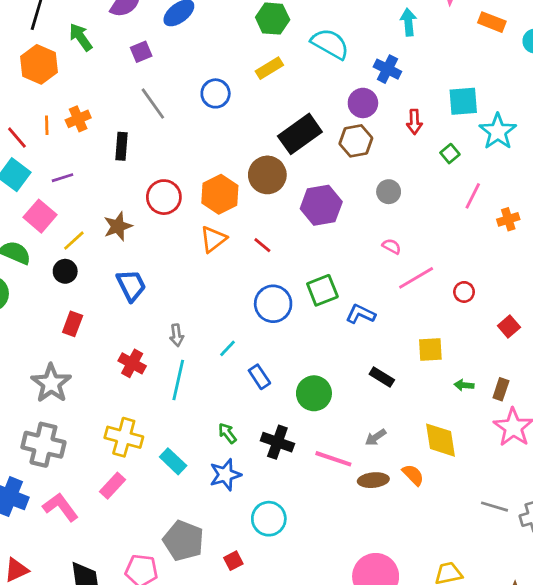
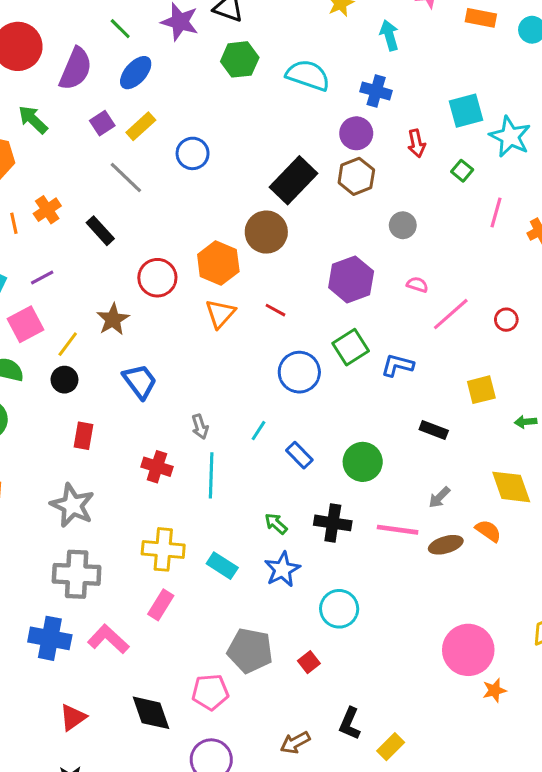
yellow rectangle: (269, 68) -> (141, 126), moved
black rectangle: (121, 146) -> (100, 231), turned -36
purple hexagon: (321, 205) -> (351, 279), moved
pink square: (40, 216) -> (25, 324), turned 32

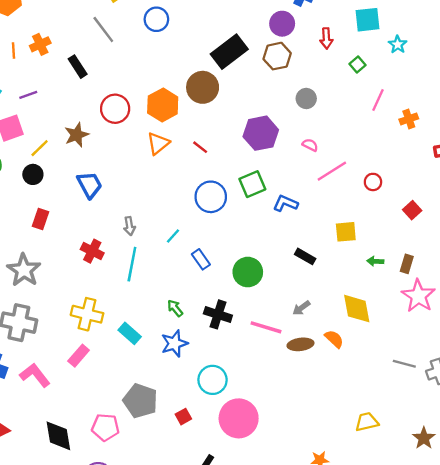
cyan star: (510, 137) -> (398, 45), size x0.6
pink circle: (468, 650) -> (239, 418), moved

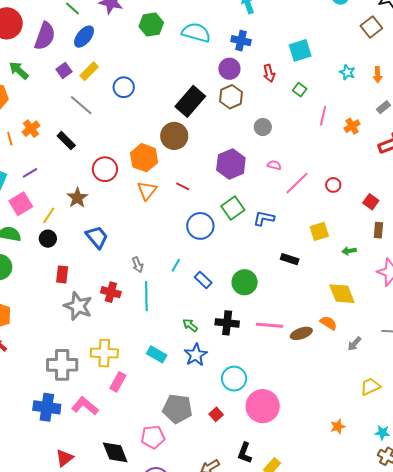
cyan star: (398, 45) -> (347, 72), moved
brown rectangle: (407, 264) -> (378, 230), moved
gray star: (24, 270) -> (78, 306), moved
gray arrow: (301, 308) -> (354, 344), moved
yellow cross: (87, 314) -> (104, 353), moved

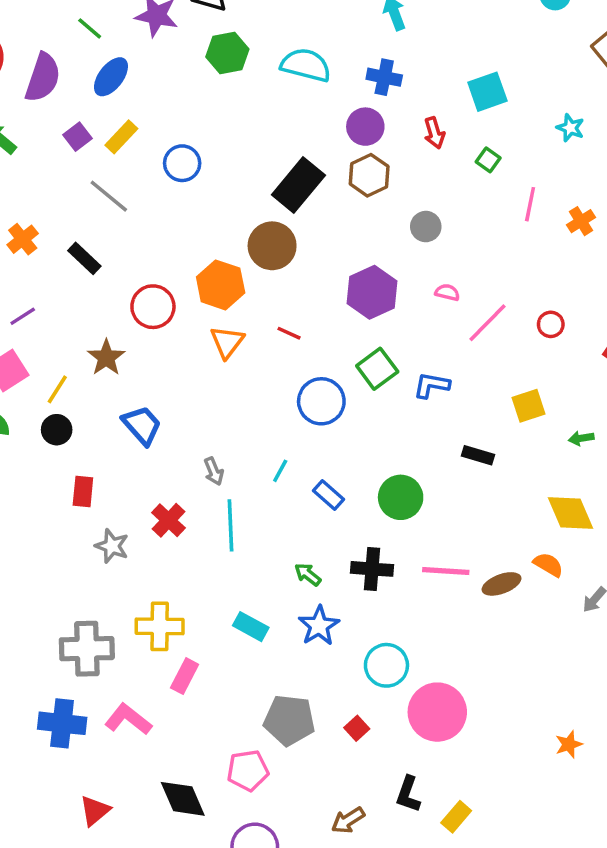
red cross: (111, 292) -> (169, 520), turned 30
gray star: (78, 306) -> (112, 546), size x0.7

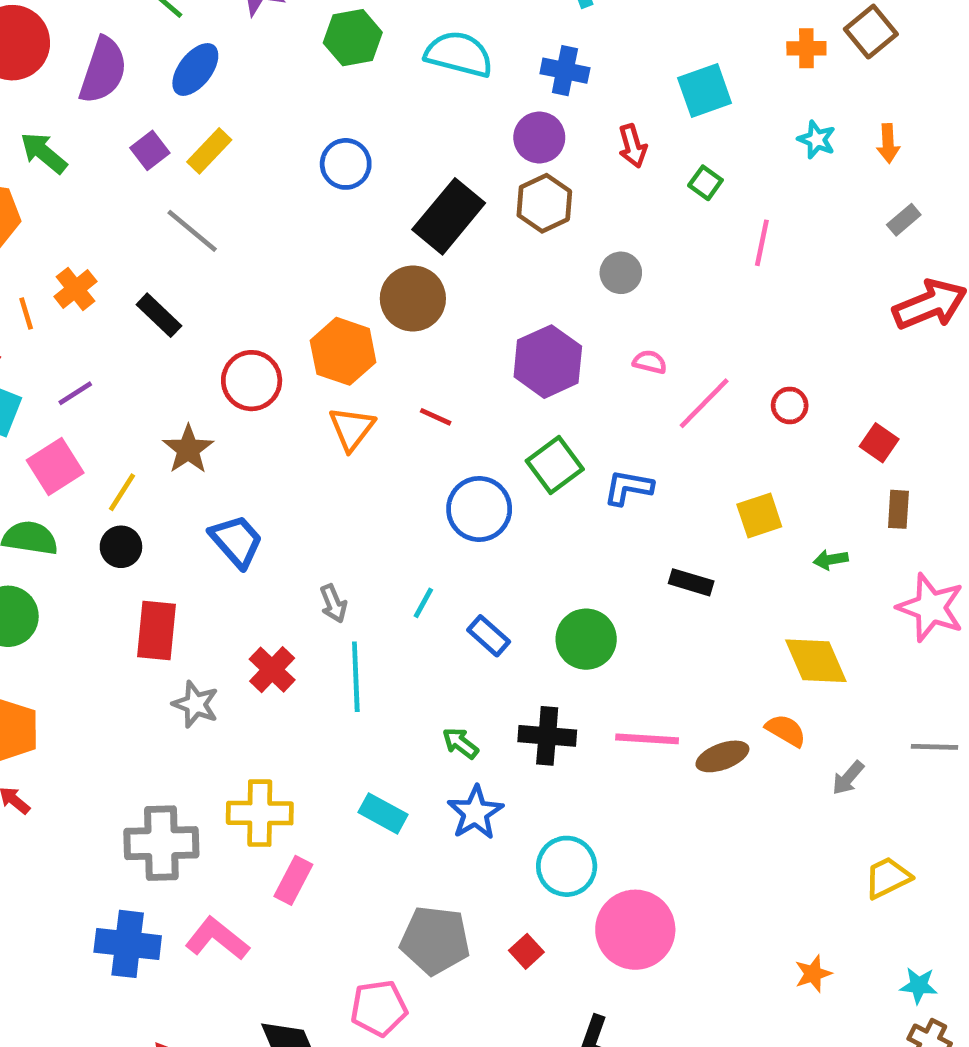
blue circle: (182, 163) -> (346, 164), moved
orange cross: (581, 221) -> (806, 48), moved, turned 32
red rectangle: (83, 492) -> (156, 630), size x1.4

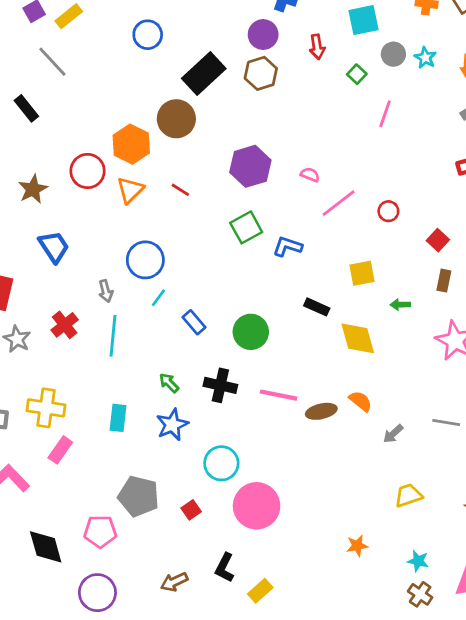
gray circle: (621, 273) -> (393, 54), moved
red circle: (252, 381) -> (88, 171), moved
blue circle: (479, 509) -> (145, 260), moved
yellow diamond: (816, 661) -> (358, 338), moved
cyan rectangle: (383, 813) -> (118, 418), turned 60

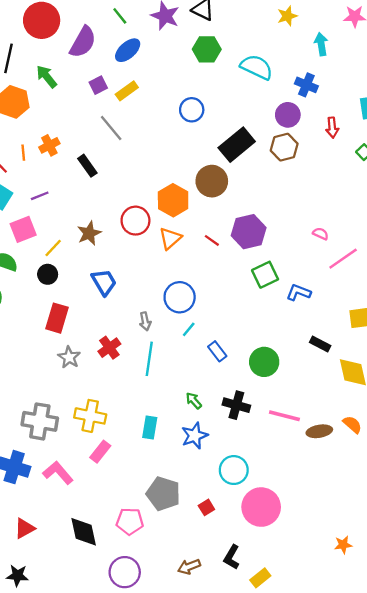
purple hexagon: (250, 166) -> (249, 232), moved

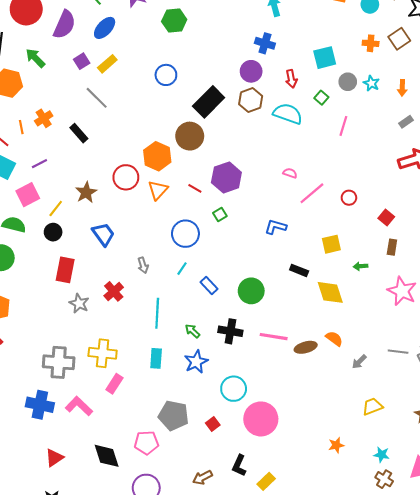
cyan semicircle: (257, 67) -> (288, 114), moved
green square: (265, 275) -> (220, 215), moved, size x0.6
blue circle: (180, 297) -> (185, 234), moved
cyan line: (149, 359) -> (157, 313), moved

